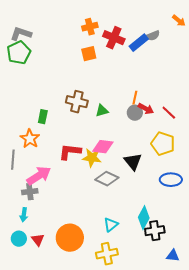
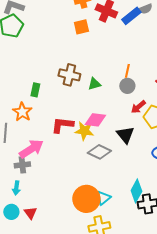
red arrow: (146, 109) -> (138, 107), moved, turned 112
orange circle: (70, 238) -> (86, 199), moved

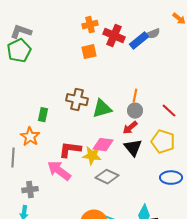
green triangle: (94, 84) -> (102, 109), size x1.5
red arrow: (138, 107) -> (130, 128), moved
black triangle: (125, 135) -> (133, 148), moved
pink arrow: (31, 149) -> (59, 171), moved, turned -110

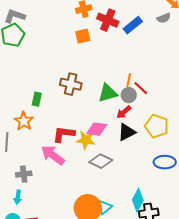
gray semicircle: (153, 34) -> (164, 18), moved
green triangle: (102, 109) -> (108, 93), moved
red line: (169, 111) -> (141, 88), moved
black triangle: (133, 148) -> (127, 132), turned 42

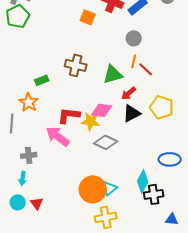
orange square: (83, 36) -> (88, 17), turned 35
gray circle: (129, 95) -> (134, 38), moved
green rectangle: (37, 99) -> (42, 80), turned 56
blue ellipse: (165, 162) -> (170, 159), moved

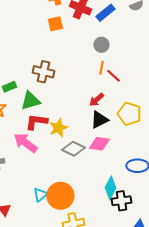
orange square: (88, 17) -> (55, 24), turned -35
green triangle: (113, 74) -> (30, 101), moved
pink diamond: (102, 110) -> (99, 144), moved
yellow star: (91, 121) -> (58, 128), turned -30
cyan triangle: (110, 188) -> (40, 195), moved

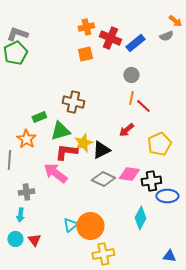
yellow pentagon: (129, 114) -> (159, 144), turned 30
black triangle: (99, 120) -> (101, 150), moved
yellow star: (58, 128) -> (83, 143), moved
black cross: (121, 201) -> (151, 181), moved

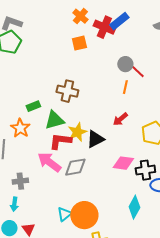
orange cross: (86, 27) -> (80, 16), turned -35
blue rectangle: (135, 43) -> (119, 21), moved
red line: (143, 106) -> (137, 71), moved
gray diamond: (103, 179) -> (75, 167), moved, turned -35

